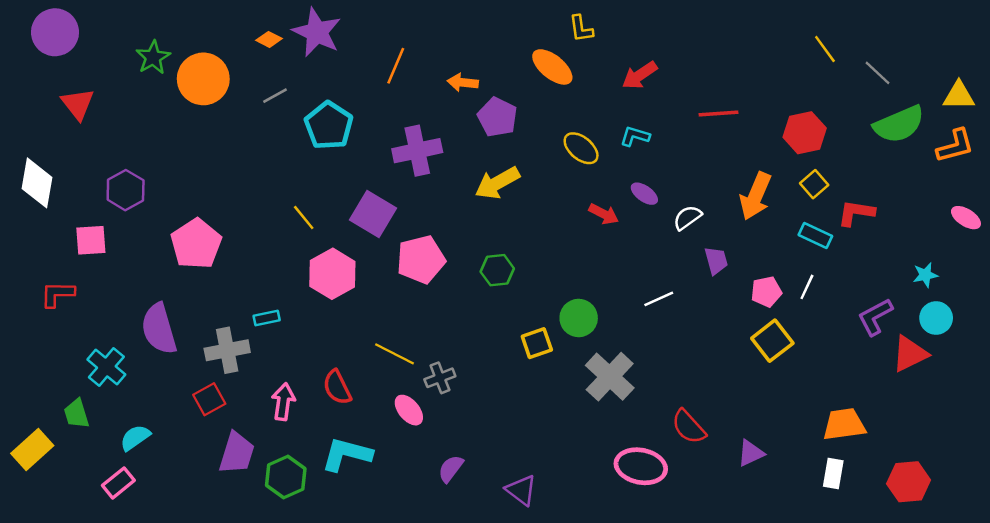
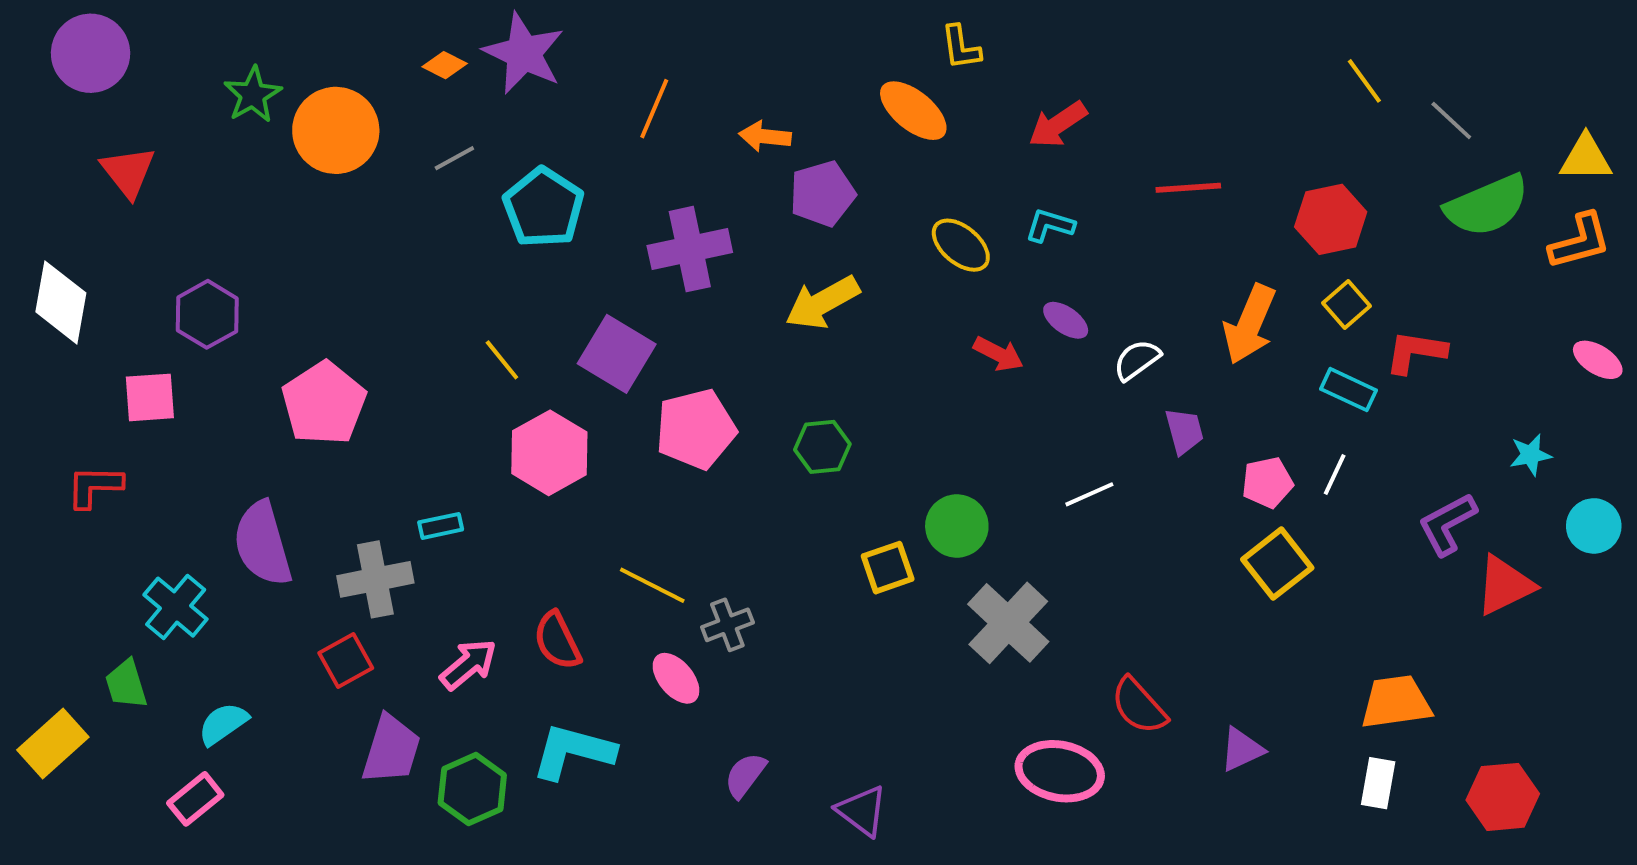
purple pentagon: (497, 117) -> (822, 194), turned 30
cyan circle: (936, 318) -> (1594, 526), moved
pink arrow: (283, 402) -> (468, 664), turned 42

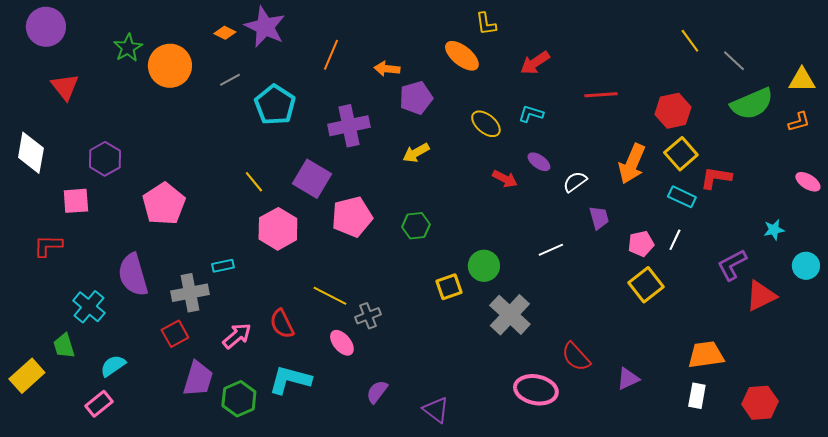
orange L-shape: (1580, 241) -> (799, 122), size x0.7
yellow arrow: (822, 302) -> (416, 153), size x0.7
yellow square: (1347, 304) -> (681, 154), size x1.4

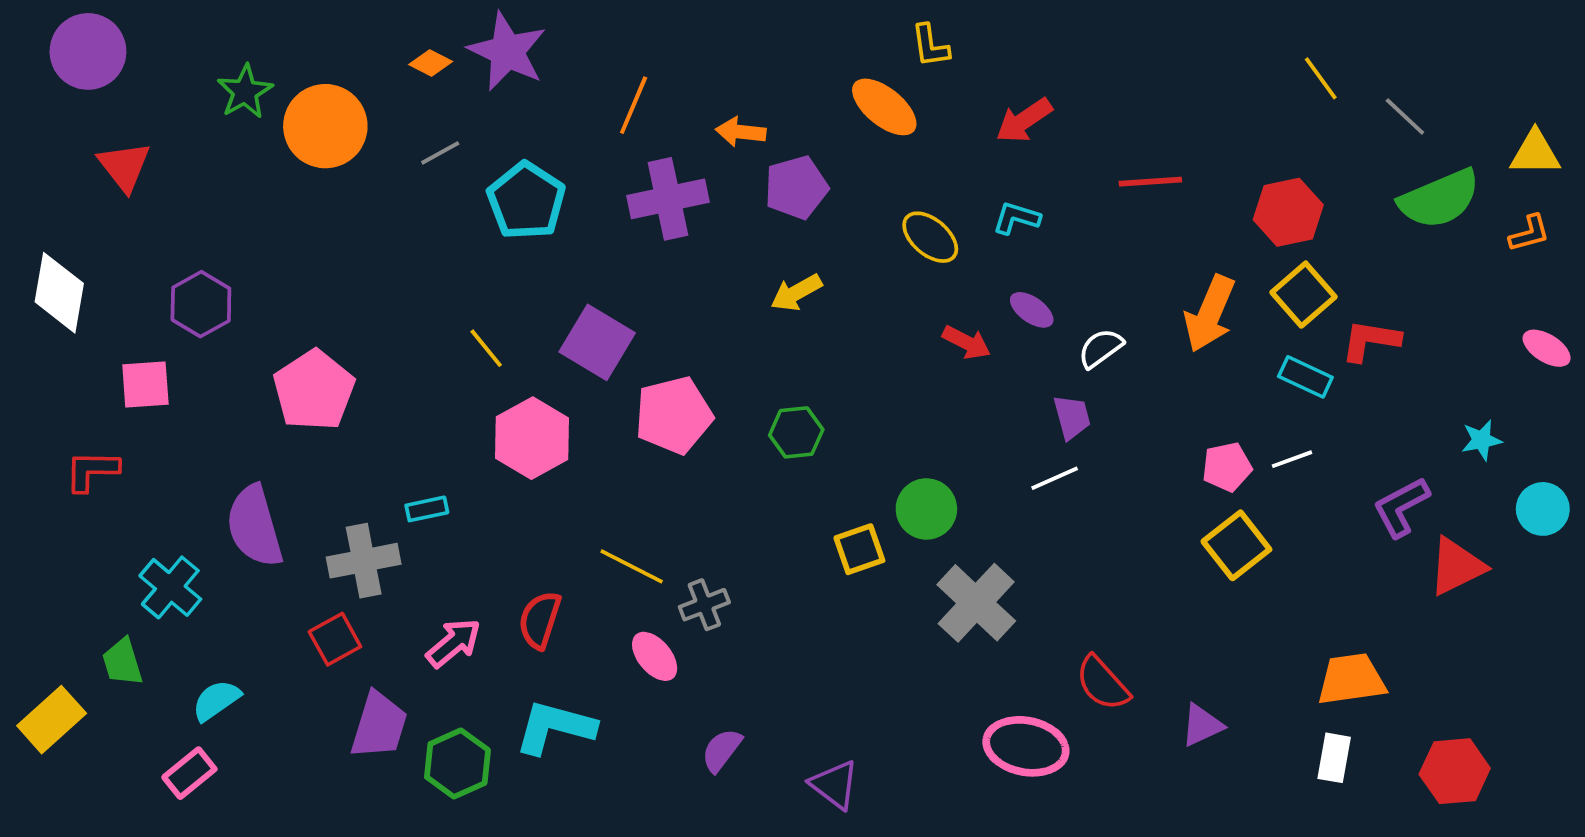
purple cross: (349, 126) -> (668, 199), moved
purple trapezoid: (599, 218) -> (1072, 417), moved
white line: (675, 240) -> (1292, 459), turned 45
red semicircle: (282, 324) -> (540, 620), turned 44

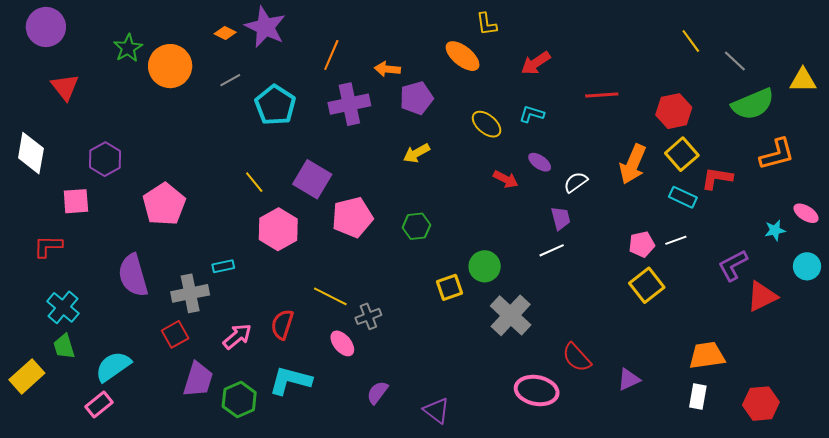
orange L-shape: (1529, 233) -> (777, 154), moved, size x1.6
pink ellipse: (1547, 348) -> (806, 213), moved
cyan cross: (170, 587) -> (63, 307), moved
cyan semicircle: (216, 700) -> (113, 366), size x1.4

